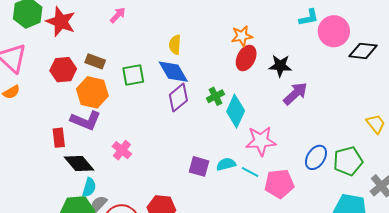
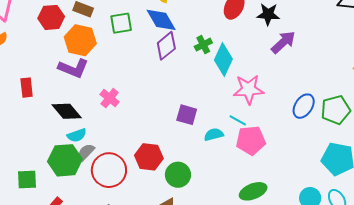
red rectangle: (59, 138) -> (27, 88), moved
cyan semicircle: (226, 164) -> (214, 135), moved
pink pentagon: (279, 184) -> (251, 140), moved
cyan semicircle: (89, 187) -> (77, 135), turned 54

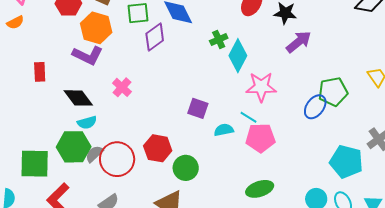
purple diamond: (166, 46) -> (155, 37), moved
green pentagon: (336, 110) -> (333, 92), moved
gray semicircle: (86, 152) -> (94, 154), moved
green square: (27, 180) -> (35, 164), size x1.5

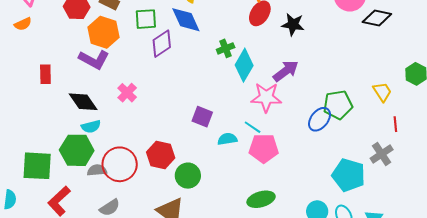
purple arrow: (299, 42) -> (286, 71), moved
gray semicircle: (94, 154) -> (97, 170), moved, turned 36

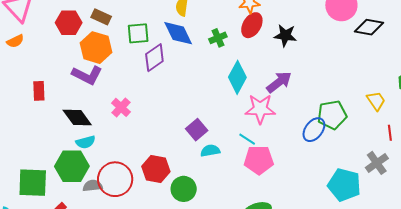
green cross: (226, 48) -> (218, 38), moved
purple square: (202, 117) -> (197, 130), turned 30
cyan semicircle: (227, 139) -> (210, 151), moved

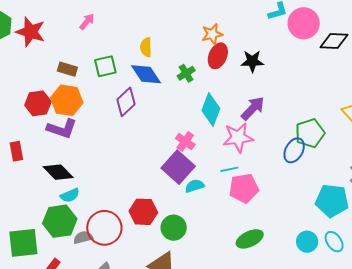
red hexagon: (69, 23) -> (38, 103), moved
green square: (138, 33) -> (105, 66), moved
pink cross: (121, 107) -> (185, 142), moved
purple square: (197, 130) -> (178, 167), size x1.5
cyan line: (247, 139) -> (229, 169), turned -36

